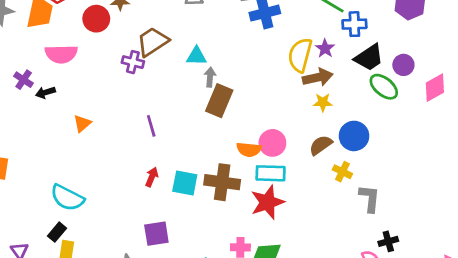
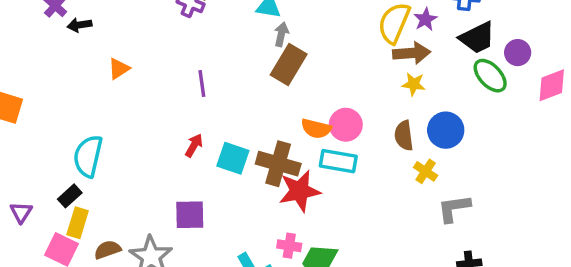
brown semicircle: (321, 145) -> (404, 136), turned -70
cyan semicircle: (67, 198) -> (88, 156), turned 68
gray L-shape: (370, 198) -> (454, 208), turned -112
red star: (267, 202) -> (300, 191), moved

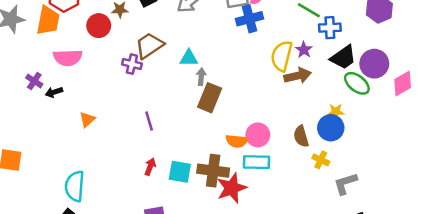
purple circle: (518, 53) -> (374, 64), size x1.5
yellow star: (414, 84) -> (336, 112), moved

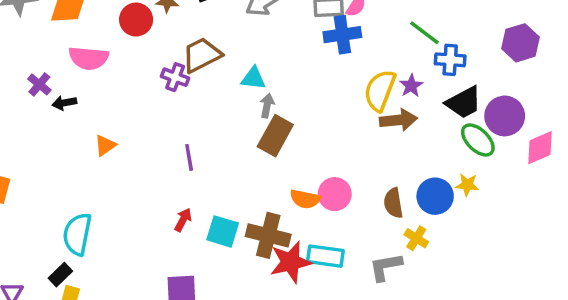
yellow star: (336, 112) -> (467, 185), moved
cyan rectangle: (256, 162) -> (325, 256), moved
gray L-shape: (345, 183) -> (385, 267), moved

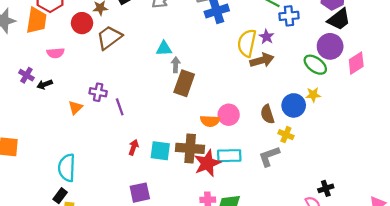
brown trapezoid: (202, 55) -> (109, 37), moved
pink semicircle: (89, 58) -> (55, 53), size x0.7
purple cross: (175, 77) -> (98, 92), moved
black trapezoid: (464, 102) -> (339, 19), moved
purple line: (189, 157) -> (120, 107), moved

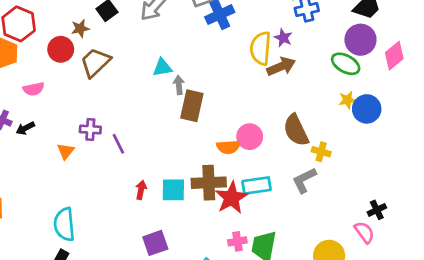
blue circle: (294, 105) -> (367, 109), moved
brown semicircle: (267, 114) -> (296, 130), size x1.4

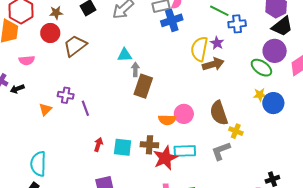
brown star: (80, 28) -> (56, 13), moved
brown cross: (209, 183) -> (149, 145), size x0.7

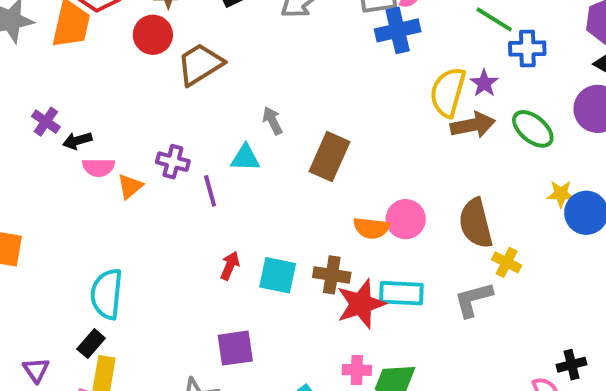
cyan triangle: (125, 55) -> (245, 158), moved
pink semicircle: (27, 60) -> (99, 167), moved
green ellipse: (261, 68) -> (533, 129), moved
gray arrow: (135, 69) -> (272, 121), moved, turned -32

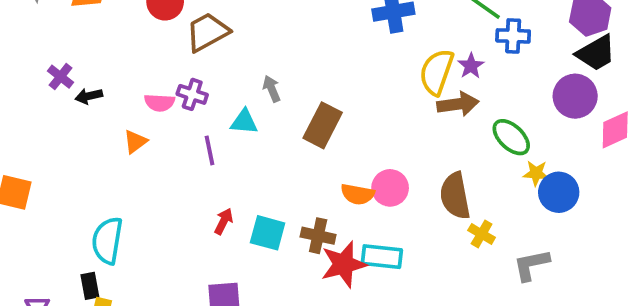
green ellipse: (533, 129) -> (511, 137), moved
purple cross: (173, 162) -> (192, 94), moved
pink semicircle: (99, 167) -> (159, 103), moved
gray L-shape: (473, 299) -> (531, 265), moved
black rectangle: (91, 344) -> (90, 286), turned -55

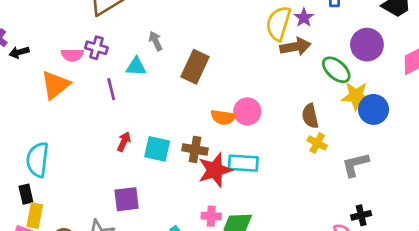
purple circle: (575, 96) -> (367, 45), moved
orange triangle: (135, 142) -> (55, 85), size x1.6
yellow star: (536, 173) -> (356, 96), size x1.5
brown semicircle: (455, 196) -> (310, 116), moved, size x0.7

